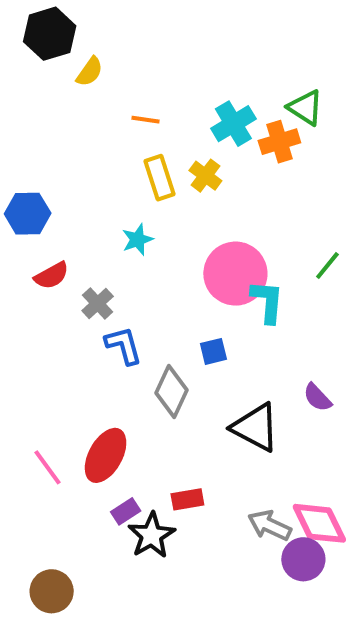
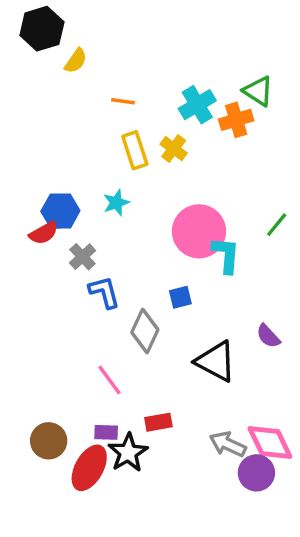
blue hexagon: (28, 214) -> (60, 211), moved
red ellipse: (106, 455) -> (89, 468), moved
pink line: (48, 467) -> (109, 380), moved
purple rectangle: (126, 511) -> (106, 432), turned 35
brown circle: (52, 591) -> (49, 441), moved

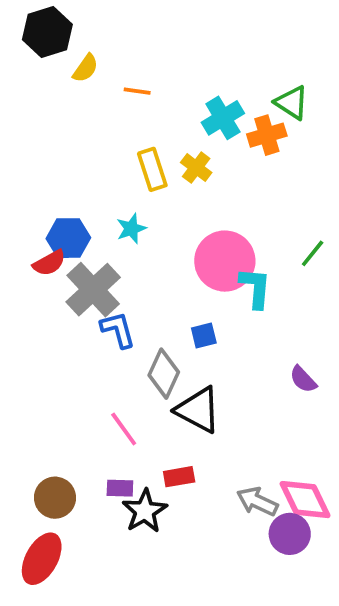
orange line: (123, 101) -> (137, 91), moved
gray cross: (82, 257) -> (93, 290), size x1.8
black triangle: (216, 361) -> (198, 410), moved
red ellipse: (89, 468) -> (42, 559), moved

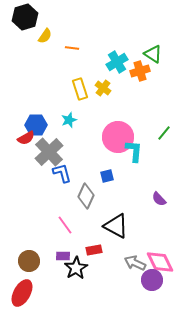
black triangle: (198, 410) -> (116, 226), moved

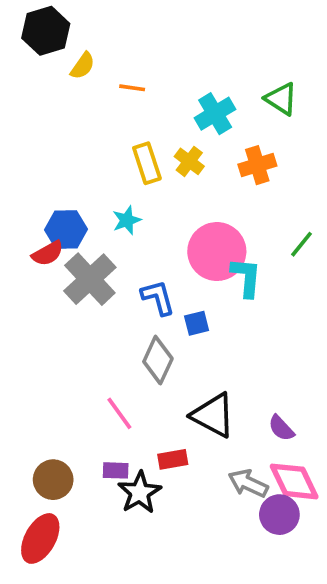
orange cross: (140, 71) -> (257, 165), moved
blue L-shape: (62, 173) -> (158, 298), moved
purple semicircle: (159, 199) -> (281, 428), moved

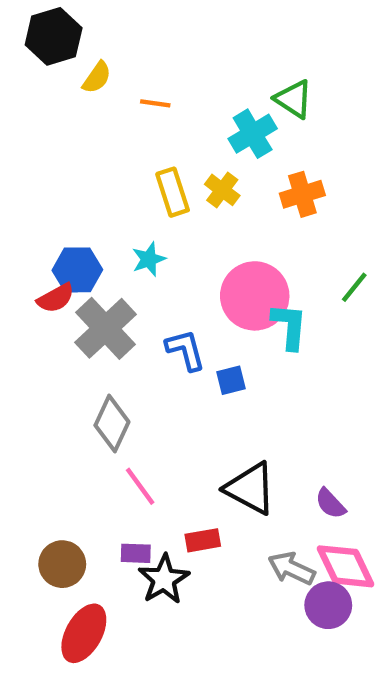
green triangle: (281, 99) -> (294, 99), moved
gray diamond: (158, 360) -> (112, 424), moved
red ellipse: (40, 538) -> (84, 633), moved

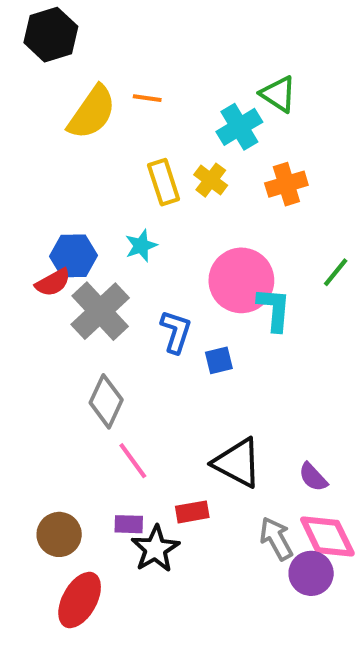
yellow semicircle: (97, 77) -> (92, 112), moved, size x1.8
blue L-shape: (186, 350) -> (176, 332), turned 33
gray arrow: (291, 568) -> (276, 539), turned 36

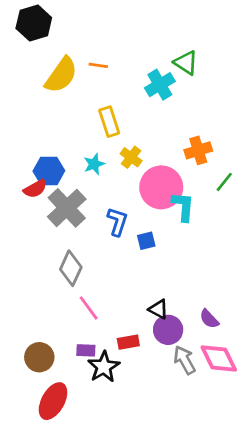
yellow cross: (211, 180) -> (131, 157), moved
orange cross: (286, 184) -> (198, 150), moved
black triangle: (237, 463) -> (158, 309), size x0.6
purple circle: (311, 573) -> (168, 330), moved

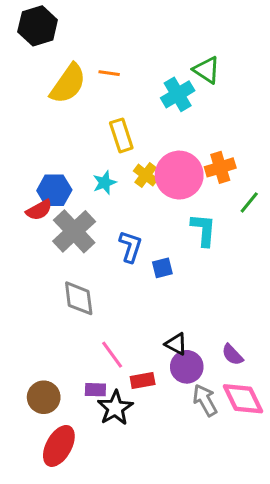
pink circle: (161, 187) -> (179, 175), moved
gray diamond: (71, 268) -> (79, 298), turned -32
pink line: (89, 308) -> (112, 355), moved

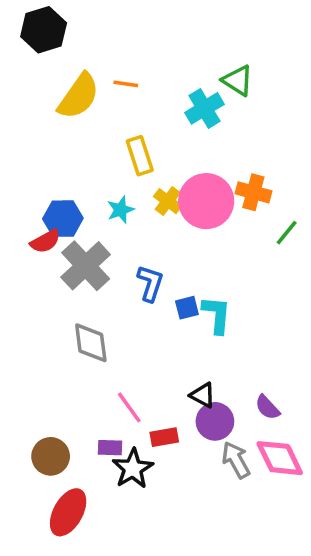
orange cross: (220, 167) -> (253, 192), turned 32
cyan L-shape: (203, 230) -> (217, 315), moved

